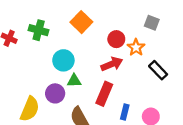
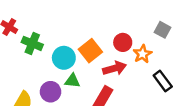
orange square: (81, 22) -> (90, 51), moved
green cross: (39, 30) -> (32, 43), moved

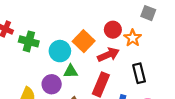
black rectangle: (163, 81) -> (139, 73), moved, turned 30

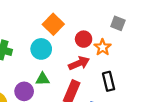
orange square: (84, 41) -> (53, 24), moved
cyan circle: (60, 51) -> (41, 49), moved

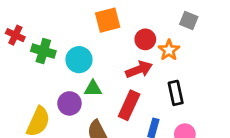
orange square: (53, 24) -> (108, 20), turned 30
cyan circle: (41, 49) -> (79, 60), moved

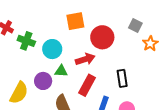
red circle: (145, 39) -> (102, 37), size x1.5
orange star: (169, 50) -> (150, 44), moved
red arrow: (139, 69) -> (85, 59), moved

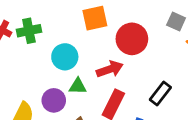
green cross: (26, 41) -> (29, 31), moved, turned -30
black rectangle: (122, 78) -> (160, 94), turned 48

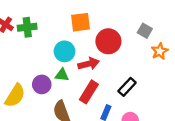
cyan circle: (65, 57) -> (65, 51), moved

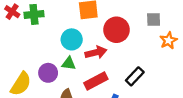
gray square: (145, 31) -> (154, 19), turned -32
red rectangle: (89, 92) -> (96, 81), turned 30

